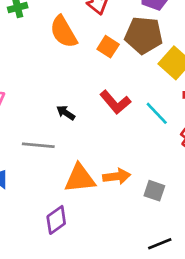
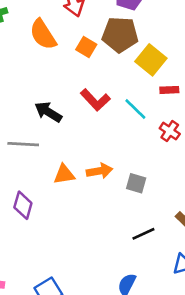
black arrow: (66, 113) -> (48, 112), size x1.5
orange triangle: (80, 178) -> (64, 174), size x0.7
purple diamond: (56, 220) -> (23, 205), moved, turned -36

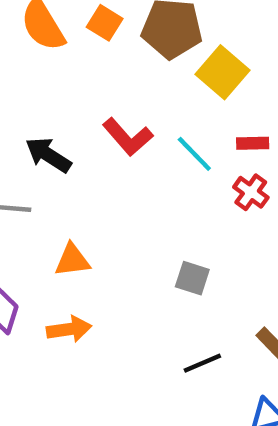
orange square: (86, 47) -> (105, 23), moved
red rectangle: (169, 90) -> (253, 143), moved
orange arrow: (99, 171) -> (69, 329), moved

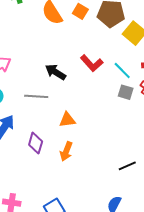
gray square: (192, 278) -> (126, 92), moved
orange arrow: (69, 329) -> (66, 151), turned 120

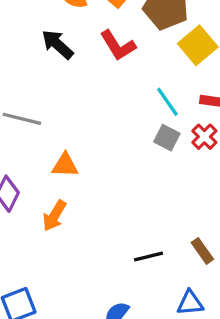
red L-shape: (92, 63) -> (118, 45), moved
black arrow: (56, 72) -> (57, 44), moved

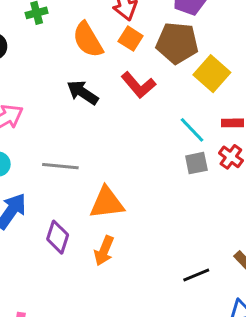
gray square: (167, 138) -> (196, 163), turned -30
orange triangle: (65, 165) -> (107, 203), size x1.4

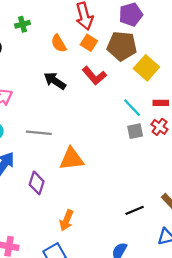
orange semicircle: (88, 40) -> (59, 43), size x0.7
orange arrow: (104, 251) -> (66, 220), moved

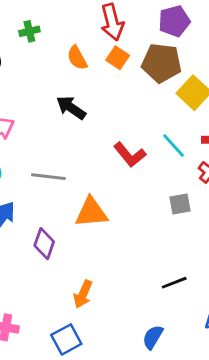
red L-shape: (94, 76) -> (130, 155), moved
gray square: (135, 131) -> (180, 204), moved

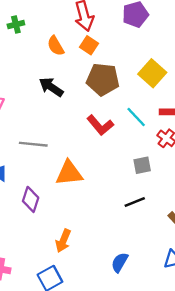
brown pentagon: (162, 63) -> (103, 79), moved
black line: (174, 283) -> (135, 202), moved
blue semicircle: (153, 337) -> (120, 262), moved

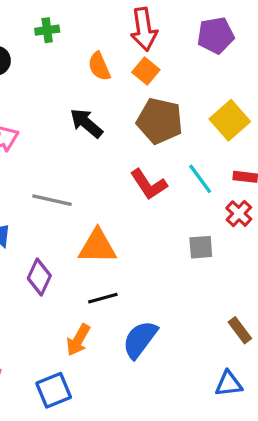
black line: (135, 202) -> (103, 298), moved
blue semicircle: (120, 262) -> (140, 339), moved, size x1.4

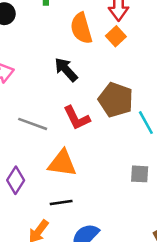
orange semicircle: (99, 66) -> (81, 28), size x1.4
brown pentagon: (160, 121) -> (116, 100), moved
red L-shape: (149, 184) -> (77, 118), moved

